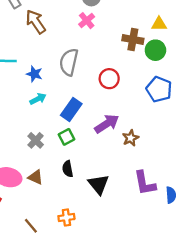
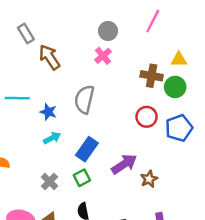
red circle: (109, 79) -> (147, 117), moved
blue pentagon: (159, 89) -> (179, 128), turned 30

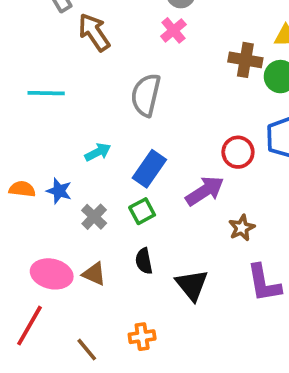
blue star: (48, 112) -> (59, 191), moved
red circle: (147, 117) -> (238, 152), moved
brown star: (149, 179) -> (242, 228), moved

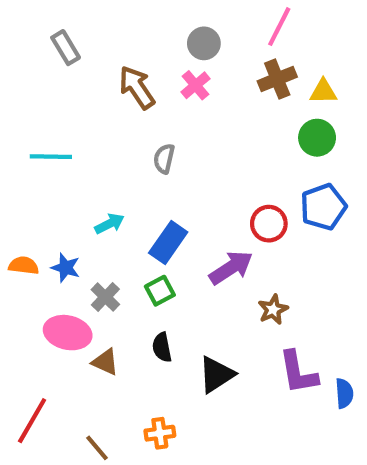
brown arrow: (94, 32) -> (137, 87), moved
brown cross: (245, 60) -> (277, 79), moved, turned -32
gray semicircle: (146, 95) -> (164, 159), size x0.6
pink ellipse: (52, 274) -> (68, 333), moved
black triangle: (192, 285) -> (216, 375), turned 36

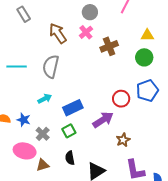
brown cross: (277, 79) -> (109, 46), moved
gray semicircle: (164, 159) -> (51, 66), moved, size x1.6
blue rectangle: (168, 242) -> (73, 108), turned 30
brown triangle: (105, 362) -> (43, 165), turned -40

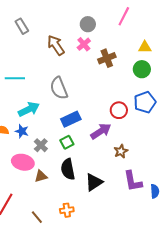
gray semicircle: (51, 66) -> (59, 88), moved, turned -35
cyan arrow: (45, 99) -> (29, 109), moved, size x1.5
black semicircle: (70, 158) -> (68, 169), size x1.5

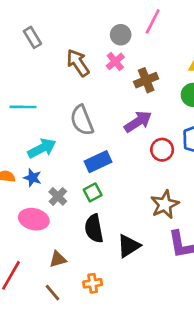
pink line: (124, 16) -> (153, 21), moved
purple arrow: (101, 131) -> (138, 122), moved
brown star: (121, 151) -> (165, 204), size x1.5
brown triangle: (41, 176) -> (58, 259), moved

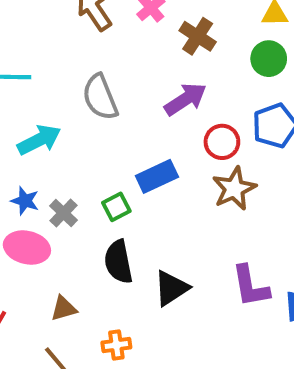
brown cross: (146, 80) -> (198, 36), turned -35
blue rectangle: (98, 162) -> (157, 176), moved
blue star: (32, 178) -> (25, 201), moved
brown star: (165, 204) -> (234, 189), moved

